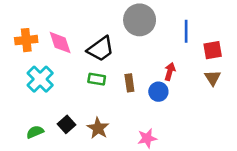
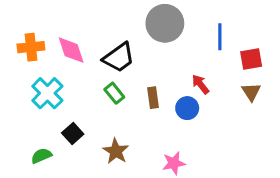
red arrow: (170, 72) -> (201, 84), turned -54
green rectangle: (97, 79) -> (114, 93), turned 42
black square: (67, 124) -> (73, 133), moved

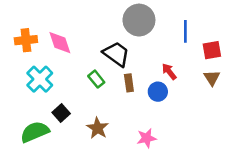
black trapezoid: (119, 58) -> (116, 54), moved, turned -108
green semicircle: (41, 156) -> (35, 132), size x1.6

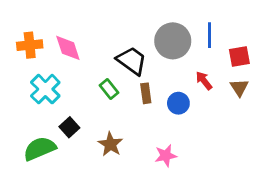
gray circle: (139, 20) -> (173, 41), moved
red arrow: (169, 72) -> (204, 81), moved

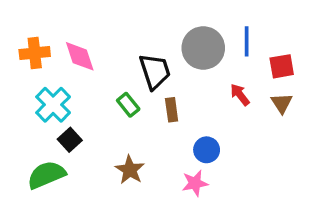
black trapezoid: (132, 61) -> (155, 71), turned 36
blue circle: (178, 103) -> (207, 150), moved
black square: (69, 127) -> (70, 140), moved

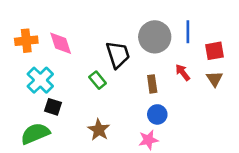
brown rectangle: (172, 110) -> (152, 84), moved
black square: (70, 140) -> (53, 107), turned -30

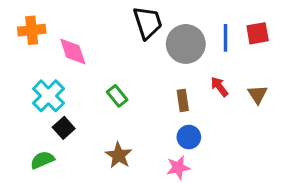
orange cross: (26, 41) -> (32, 30), moved
red square: (215, 51) -> (258, 33), moved
black trapezoid: (118, 55) -> (148, 23), moved
black square: (53, 107) -> (64, 128), turned 30
green semicircle: (35, 134) -> (42, 160), size x0.7

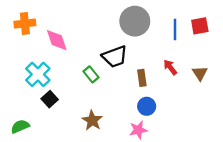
black trapezoid: (148, 23) -> (115, 57), moved, turned 88
gray circle: (186, 44) -> (135, 21), moved
green semicircle: (42, 160) -> (20, 126), moved

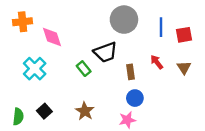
red square: (200, 26) -> (184, 35), moved
black square: (50, 99) -> (44, 111), moved
green semicircle: (20, 126) -> (18, 117), turned 119

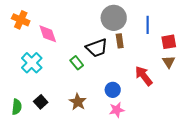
orange cross: (23, 22) -> (21, 20), turned 30
red square: (184, 35) -> (169, 42), moved
red arrow: (157, 62) -> (144, 76), moved, size x1.5
brown rectangle: (131, 72) -> (120, 41), moved
blue circle: (135, 98) -> (113, 90), moved

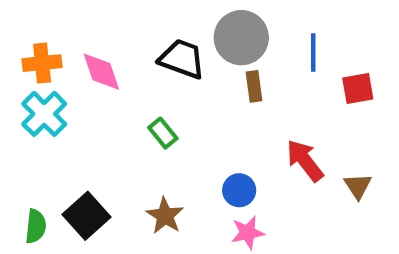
orange cross: (21, 20) -> (42, 63), moved, turned -30
black trapezoid: (97, 48) -> (182, 59), moved, turned -140
brown triangle: (169, 62) -> (358, 186), moved
cyan cross: (32, 63) -> (44, 114), moved
black square: (41, 102) -> (87, 216), size x1.5

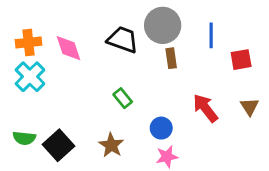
green rectangle: (163, 133) -> (123, 98), moved
brown triangle: (358, 186) -> (250, 107), moved
green semicircle: (36, 226) -> (24, 138), moved, turned 90

